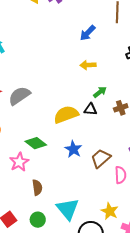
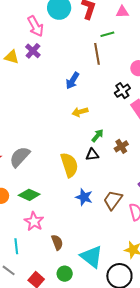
yellow semicircle: (66, 114) -> (69, 165), turned 105
green diamond: (36, 143) -> (29, 195), moved

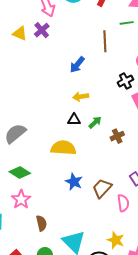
green line: (107, 34) -> (127, 23), moved
black triangle: (92, 155) -> (74, 120), moved
yellow semicircle: (69, 165) -> (63, 148), turned -75

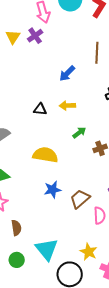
yellow triangle: (20, 33) -> (13, 37), turned 35
black triangle: (74, 120) -> (40, 109), moved
blue star: (74, 182) -> (53, 190), turned 30

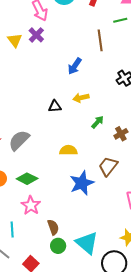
yellow semicircle: (45, 155) -> (68, 150), size x0.7
blue star: (53, 190) -> (82, 183), size x1.4
brown trapezoid: (80, 199) -> (108, 166), moved
green circle: (17, 260) -> (58, 246), moved

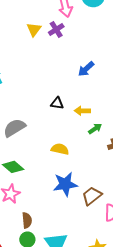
yellow arrow: (81, 98) -> (82, 111), moved
brown trapezoid: (108, 166) -> (92, 196), moved

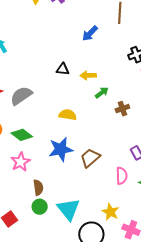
blue star: (65, 184) -> (61, 149), moved
brown trapezoid: (92, 196) -> (90, 158), moved

